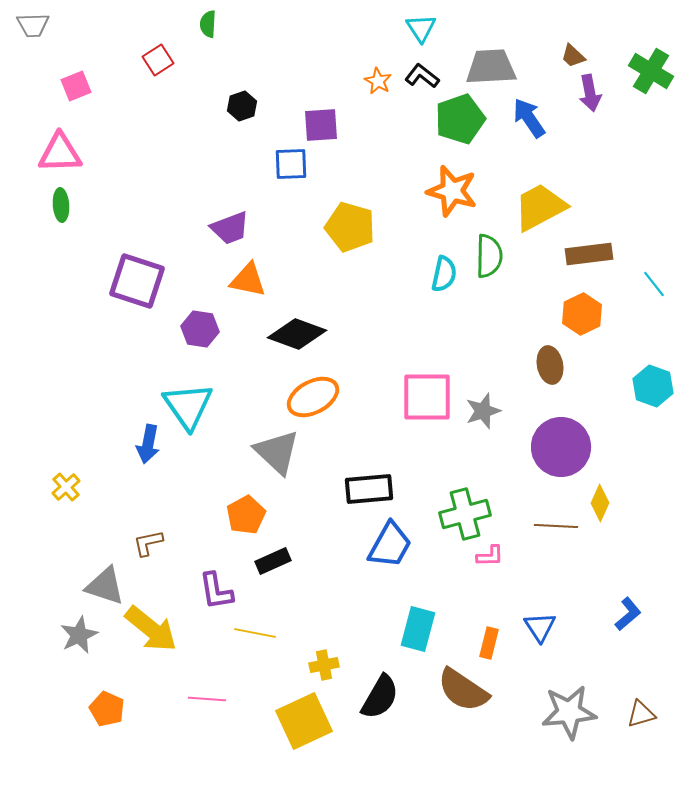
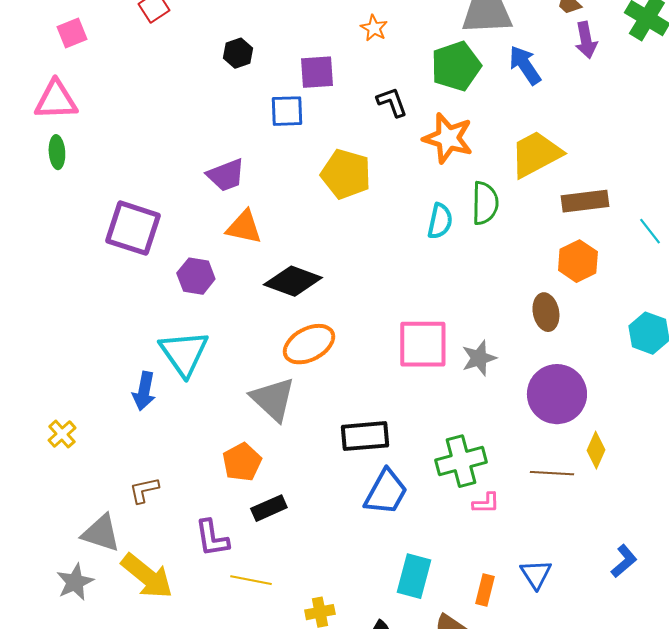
black L-shape: (422, 76) -> (392, 102), moved, turned 32

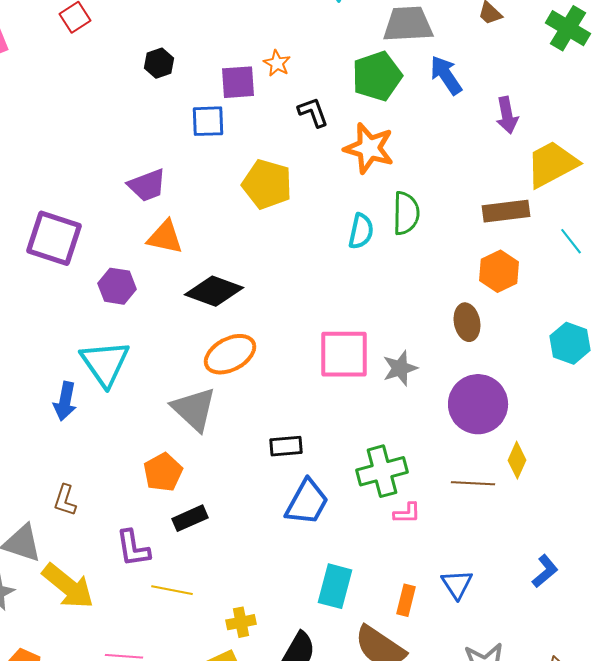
orange star: (374, 28) -> (277, 63), moved
purple arrow: (586, 40) -> (507, 115), moved
yellow trapezoid: (536, 154) -> (552, 164), moved
black rectangle: (365, 436) -> (286, 446), size x0.7
brown L-shape: (144, 490) -> (65, 500), turned -60

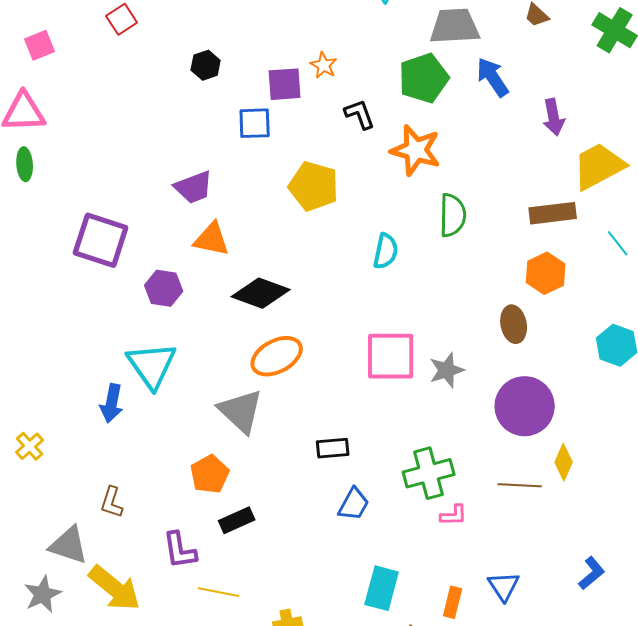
cyan semicircle: (361, 231) -> (386, 251), moved
blue trapezoid: (307, 502) -> (354, 504), size x0.7

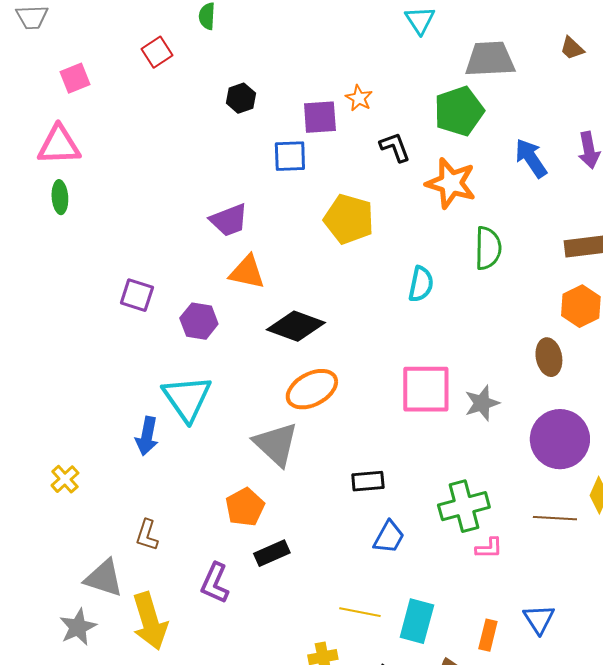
blue arrow: (493, 77) -> (531, 158), moved
purple square: (101, 240) -> (137, 295), moved, size x0.6
purple L-shape: (180, 550) -> (215, 583), turned 33
yellow arrow: (115, 588) -> (150, 621), turned 34
yellow line: (219, 592) -> (360, 612), moved

